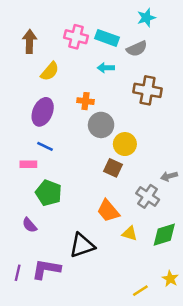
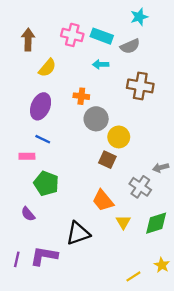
yellow triangle: (130, 233) -> (123, 222), turned 42

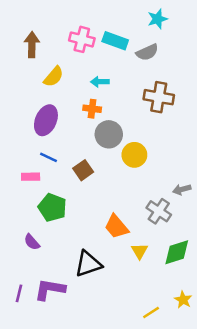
cyan arrow: (101, 64) -> (100, 82), moved
brown square: (107, 160) -> (83, 170), moved, turned 30

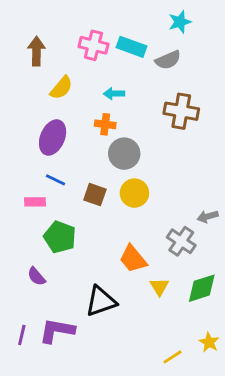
yellow circle: (134, 155) -> (134, 193), moved
brown square: (83, 170) -> (95, 195), turned -36

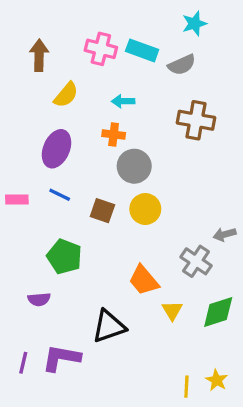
pink rectangle: (35, 202) -> (17, 199), moved
purple semicircle: (36, 276) -> (39, 299), turned -54
yellow star: (209, 342) -> (217, 380), moved
yellow line: (172, 357) -> (186, 387), turned -54

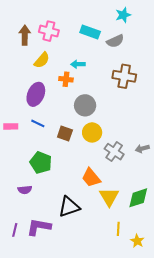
pink cross: (101, 49) -> (49, 31), moved
orange cross: (114, 134) -> (66, 79), moved
gray cross: (196, 261) -> (114, 152), moved
yellow triangle: (172, 310) -> (109, 197), size x1.5
yellow line: (186, 387) -> (118, 229), moved

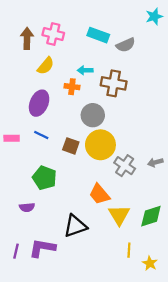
cyan star: (123, 15) -> (154, 16), moved
brown cross: (124, 76) -> (114, 83), moved
yellow circle: (92, 132) -> (100, 145), size x1.4

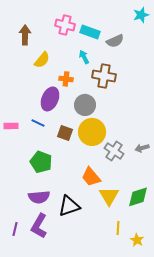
pink cross: (53, 34) -> (65, 25), moved
cyan arrow: (85, 70) -> (84, 57), moved, turned 64
purple ellipse: (39, 103) -> (50, 99), moved
purple semicircle: (27, 207) -> (39, 197), moved, size x1.5
purple L-shape: (42, 248) -> (39, 226), turned -70

